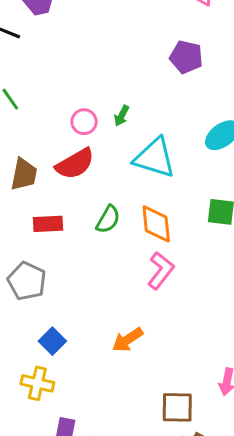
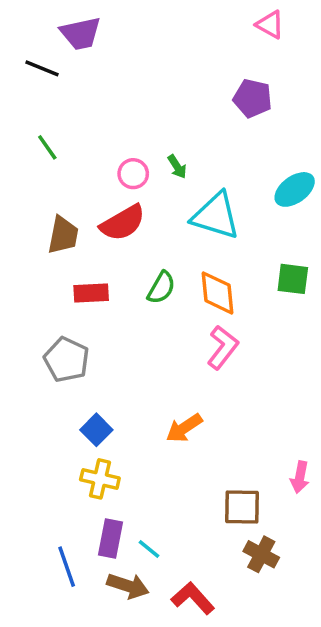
green arrow: (122, 116) -> (177, 167), turned -60
yellow cross: (37, 383) -> (100, 479), moved

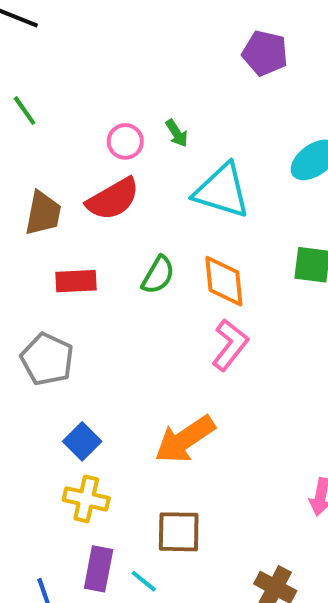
orange arrow: (184, 428) -> (185, 439), size x1.4
brown square: (242, 507) -> (179, 532), moved

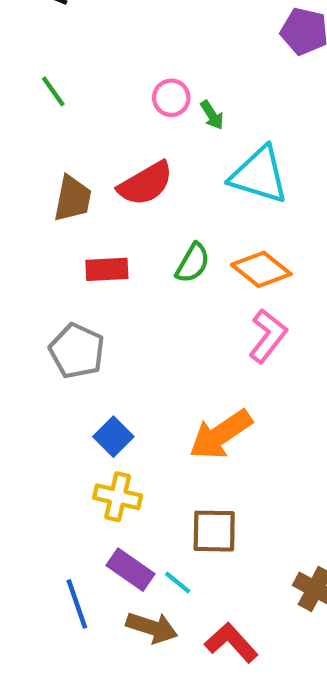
pink circle: (125, 141) -> (171, 98), moved
orange diamond: (224, 281) -> (261, 269), turned -46
purple rectangle: (99, 569) -> (130, 570), turned -66

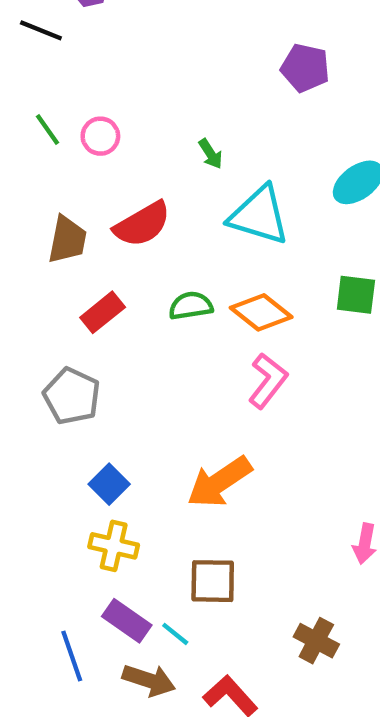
pink circle: (171, 98) -> (100, 136), moved
green semicircle: (193, 263) -> (191, 306), turned -129
red rectangle: (107, 269) -> (103, 312), turned -36

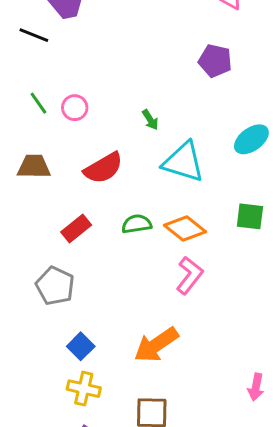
brown trapezoid: (67, 240) -> (34, 167), moved, turned -100

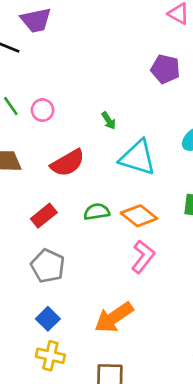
gray pentagon: (55, 286) -> (48, 266), moved

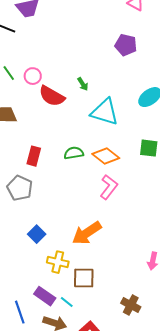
red semicircle: (68, 163) -> (52, 96), moved, turned 60
red rectangle: (44, 216) -> (34, 156), turned -36
gray pentagon: (48, 266) -> (20, 188), moved
yellow cross: (50, 356) -> (58, 262), moved

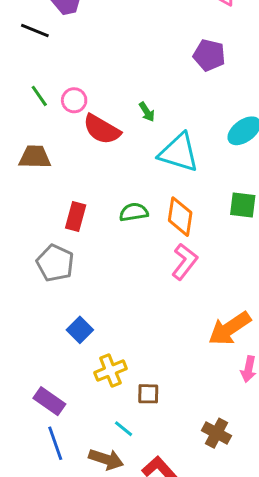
orange diamond: (106, 156) -> (180, 217), turned 60
orange arrow: (87, 233) -> (230, 328), moved
yellow cross: (58, 262) -> (110, 371), turned -35
brown square: (84, 278) -> (148, 394), size x0.7
purple rectangle: (45, 296) -> (49, 401), moved

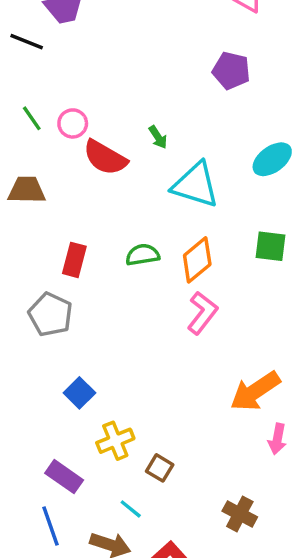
orange diamond: (180, 217) -> (197, 260), turned 42
brown square: (148, 394) -> (160, 468), turned 30
purple rectangle: (49, 401) -> (64, 477), moved

